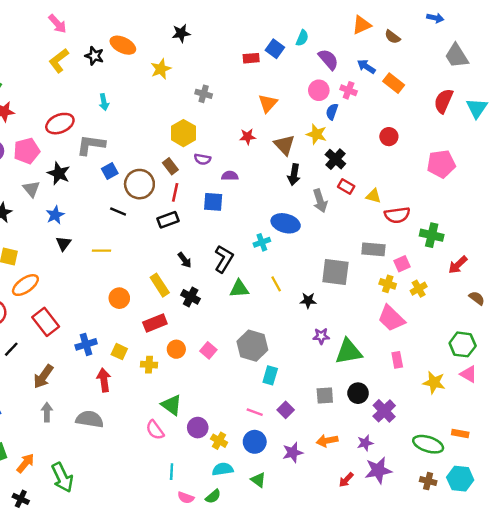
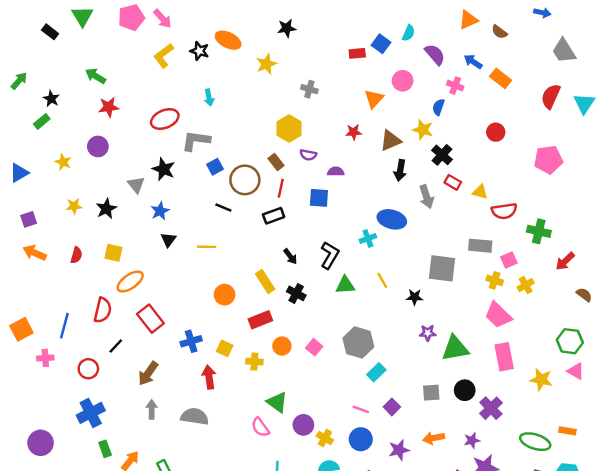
pink circle: (319, 90) -> (403, 81), moved
brown triangle: (284, 145) -> (391, 141), turned 50
pink pentagon: (27, 151) -> (131, 17), moved
pink rectangle: (397, 360) -> (504, 357), size x1.6
cyan rectangle: (270, 375) -> (376, 372), turned 30

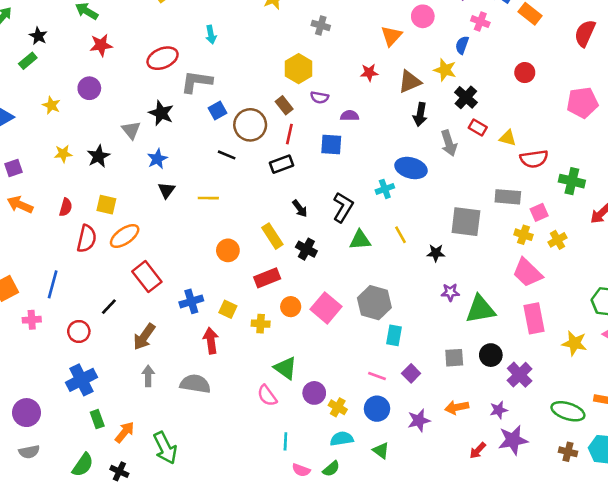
red semicircle: (103, 310) -> (87, 239), moved
pink square: (314, 347) -> (326, 308), size x1.6
cyan rectangle: (376, 372) -> (394, 335), turned -36

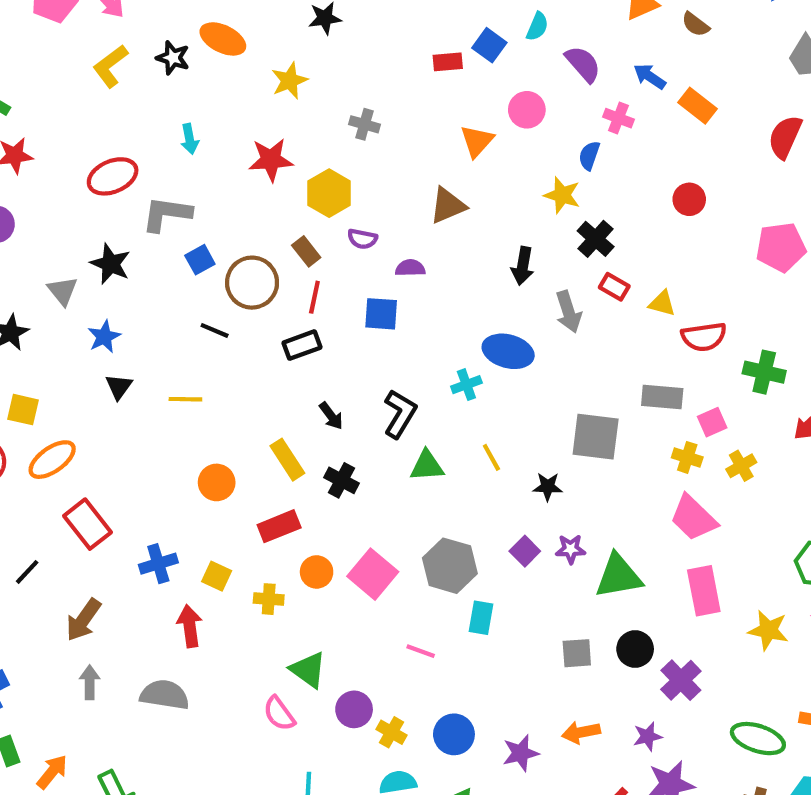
red star: (369, 73) -> (271, 160), moved, size x1.5
brown triangle: (410, 82) -> (448, 206), moved
purple square: (411, 373) -> (525, 551), moved
pink line: (377, 376) -> (421, 651), moved

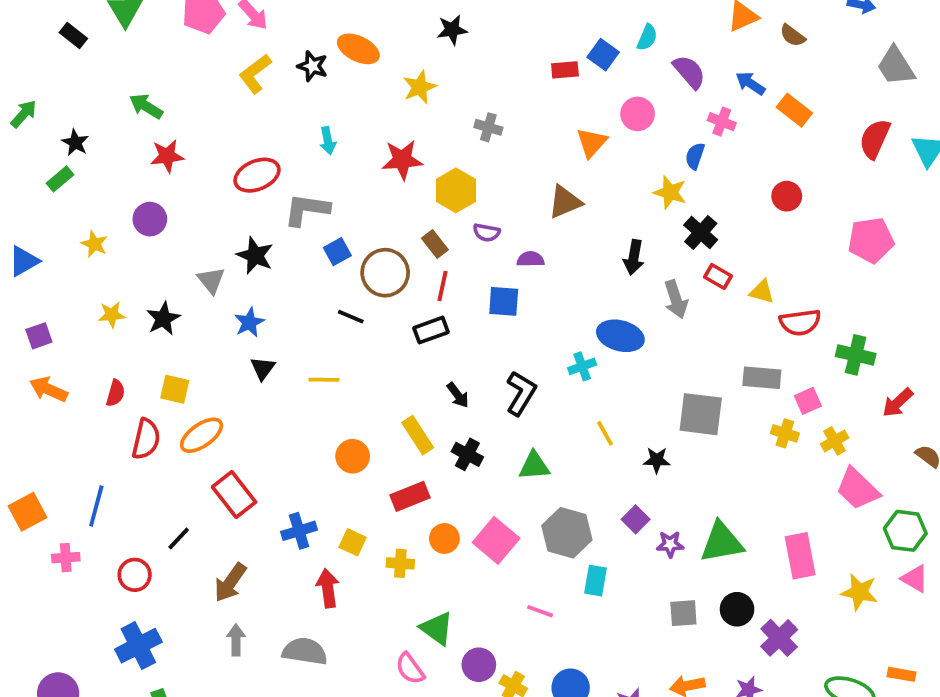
green triangle: (427, 466) -> (534, 466), moved
pink trapezoid: (693, 518) -> (858, 489), moved
purple star: (571, 549) -> (670, 544), moved

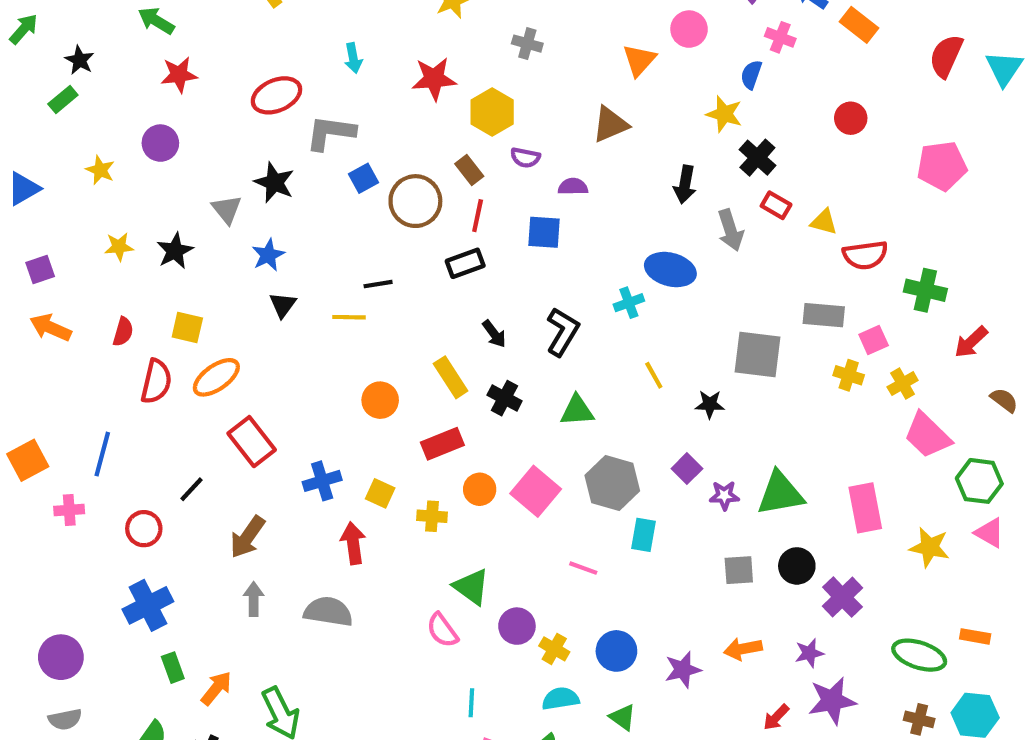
black line: (351, 317) -> (378, 284), moved, turned -32

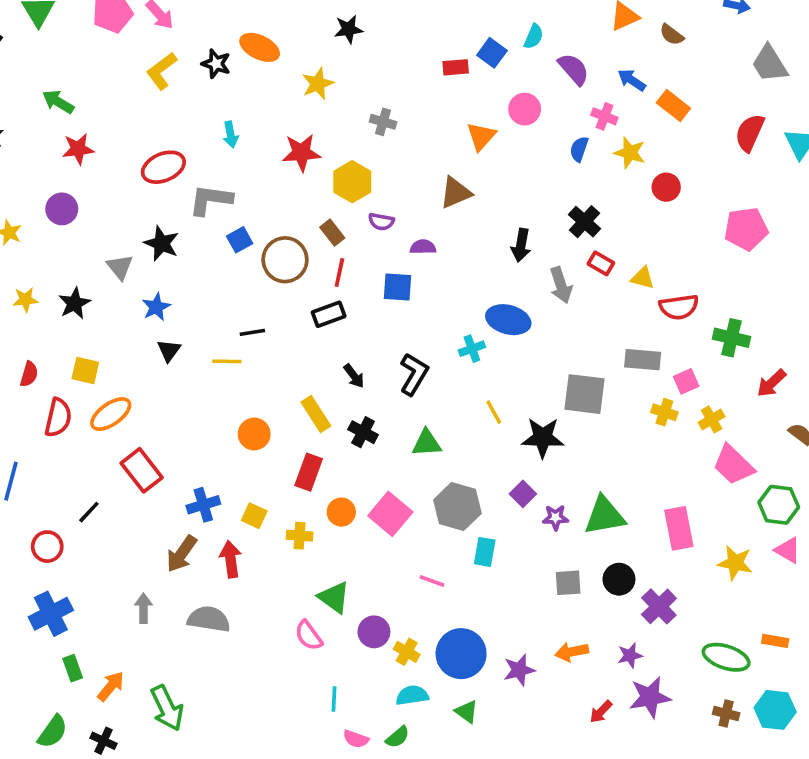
yellow star: (724, 114) -> (630, 153), moved
black star: (710, 404) -> (543, 438), size x1.6
red rectangle: (442, 444) -> (309, 472), turned -48
brown arrow: (247, 537) -> (182, 554), moved
blue circle: (616, 651) -> (461, 654), size x1.4

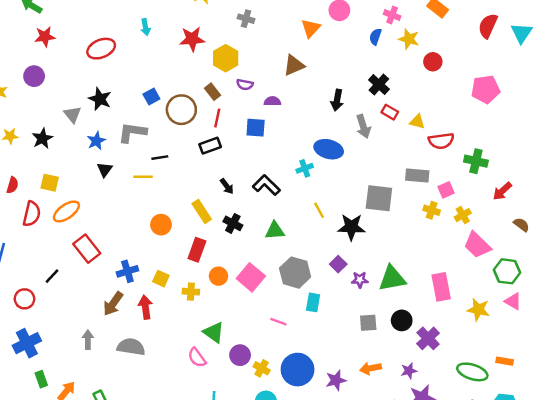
gray L-shape: (211, 200) -> (132, 132), moved
black L-shape: (414, 374) -> (266, 185), turned -76

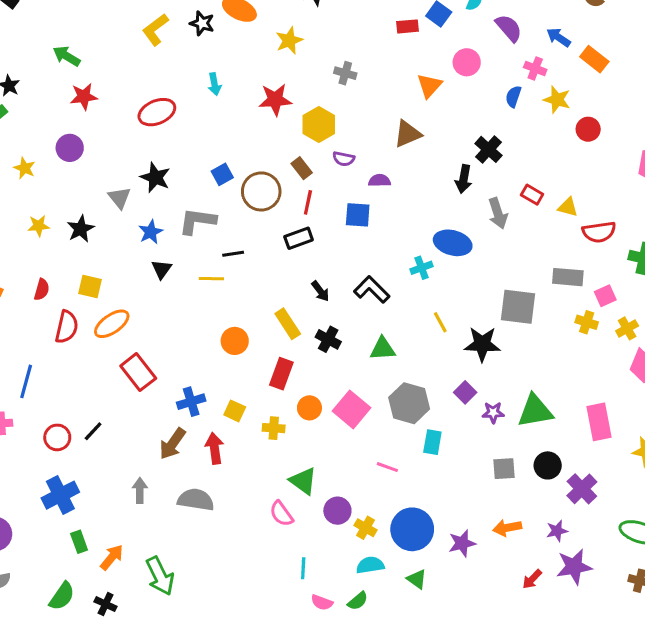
black cross: (379, 85) -> (488, 149), moved
black line: (52, 276) -> (93, 431), moved

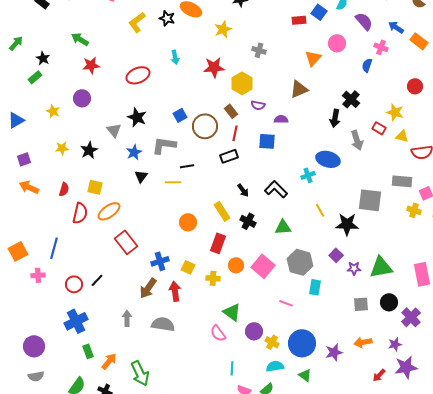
yellow star: (557, 100) -> (395, 112), moved

